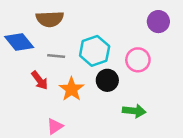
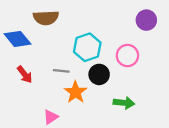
gray line: (56, 56) -> (61, 71), moved
red arrow: (40, 80) -> (25, 74), moved
orange star: (72, 89) -> (75, 92), moved

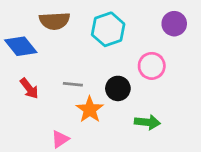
cyan hexagon: (87, 47) -> (108, 29), moved

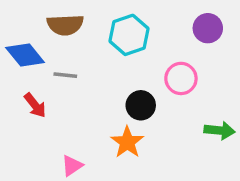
gray line: (73, 84) -> (65, 75), moved
orange star: (90, 110) -> (127, 142), moved
green arrow: (147, 122) -> (220, 130), moved

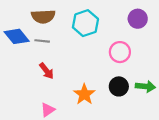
gray line: (65, 75) -> (42, 41), moved
red arrow: (35, 105) -> (47, 71), moved
black circle: (141, 105) -> (119, 86), moved

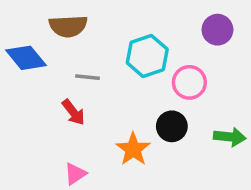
cyan hexagon: (85, 23) -> (147, 56), moved
gray line: (42, 41) -> (87, 77), moved
black circle: (119, 86) -> (172, 126), moved

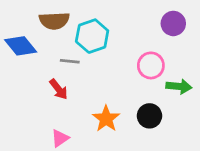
cyan hexagon: (147, 56) -> (92, 36), moved
black circle: (172, 126) -> (149, 116), moved
green arrow: (230, 137) -> (179, 86), moved

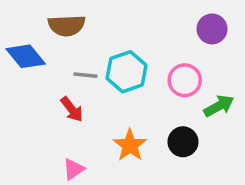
cyan hexagon: (92, 36) -> (127, 72), moved
green arrow: (179, 86) -> (219, 106), turned -35

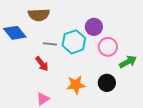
purple circle: (212, 29) -> (94, 27), moved
orange star: (130, 145) -> (76, 85), turned 30

